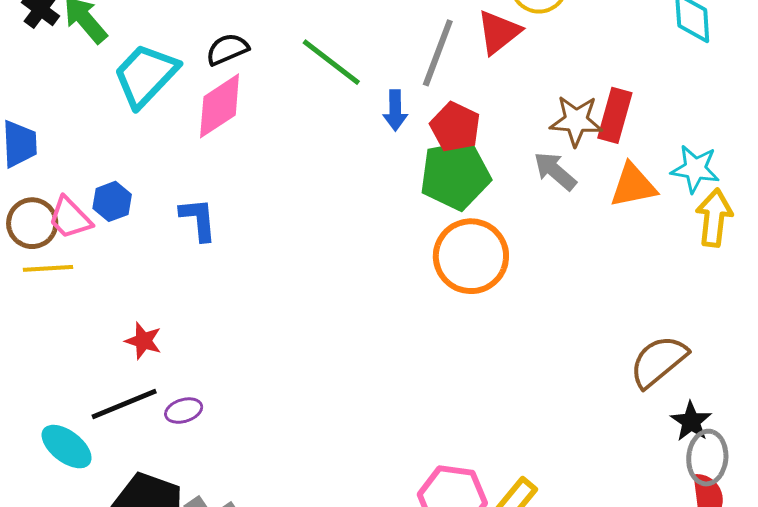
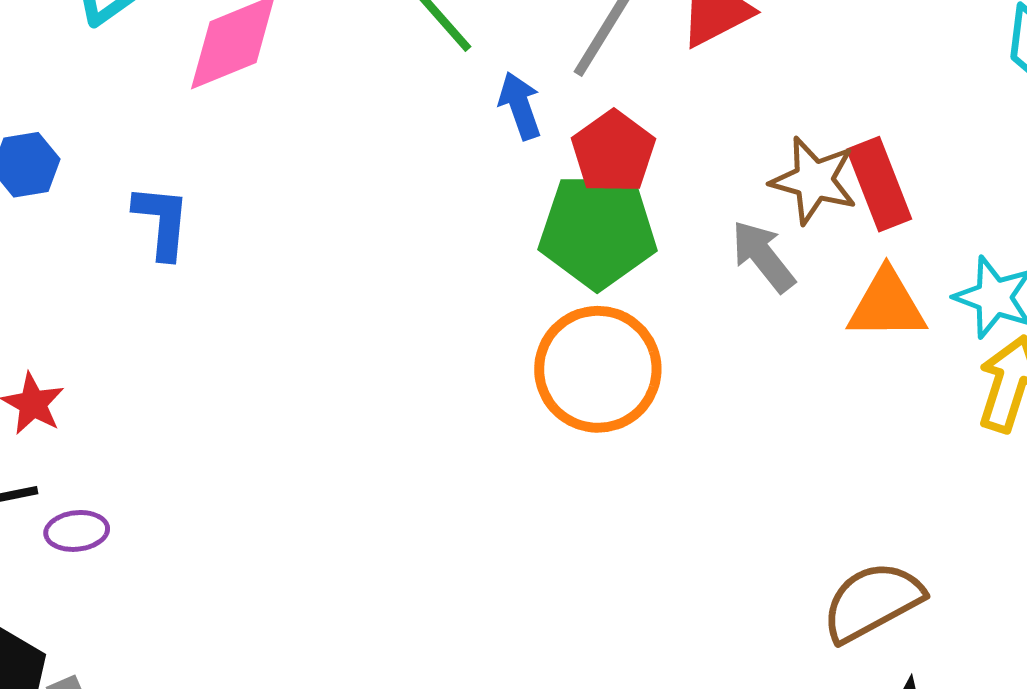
blue arrow: (395, 110) -> (520, 106), turned 150
red rectangle: (615, 115) -> (879, 184), turned -48

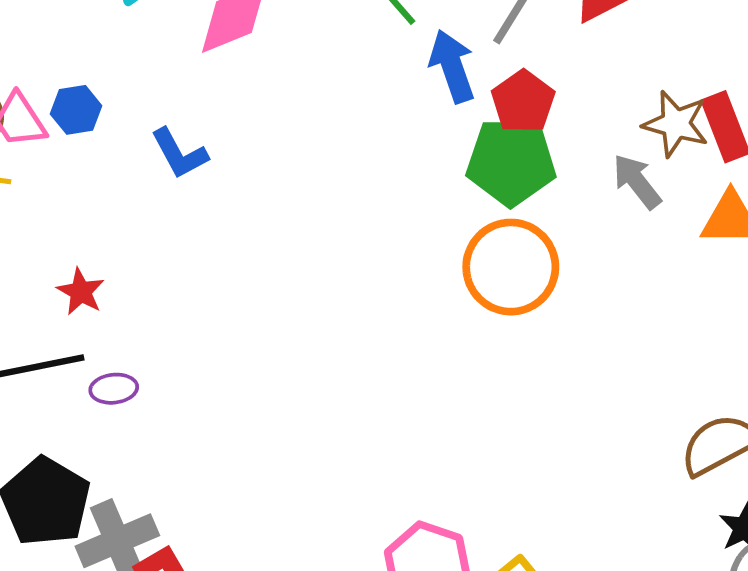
blue arrow: (520, 106) -> (452, 66), size x1.4
blue L-shape: (162, 222) -> (179, 153), turned 146

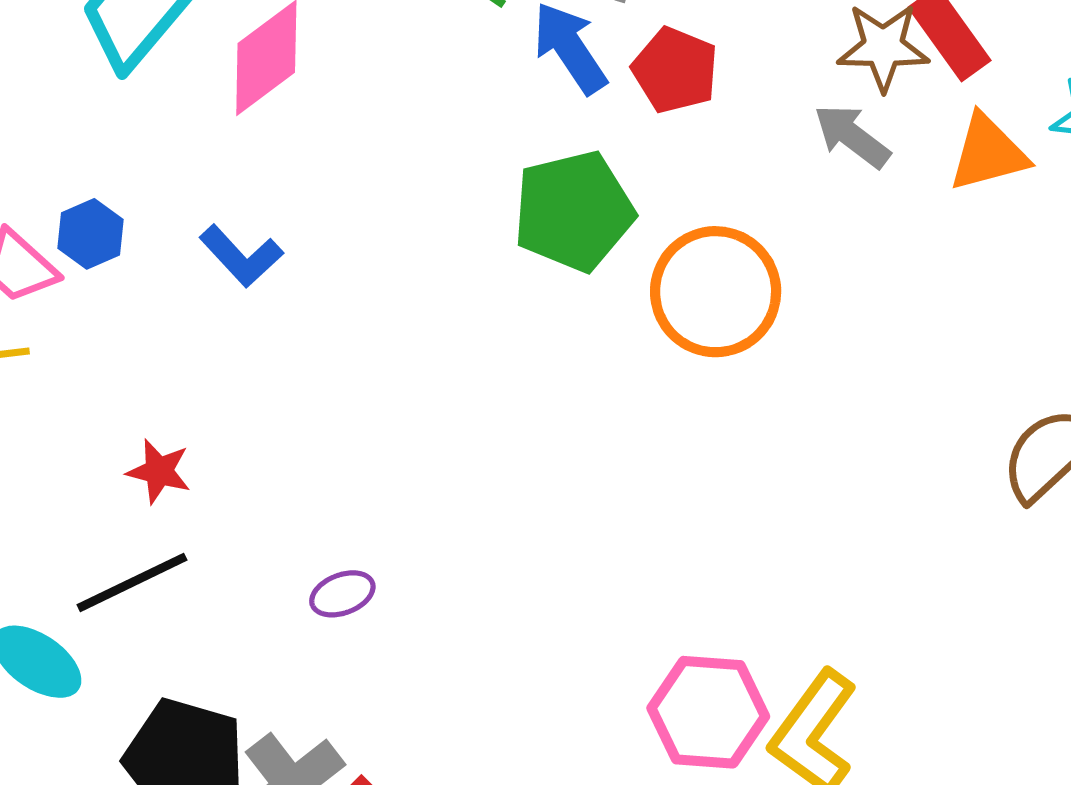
green pentagon: (511, 162) -> (574, 211), moved
purple ellipse: (114, 389) -> (342, 594), moved

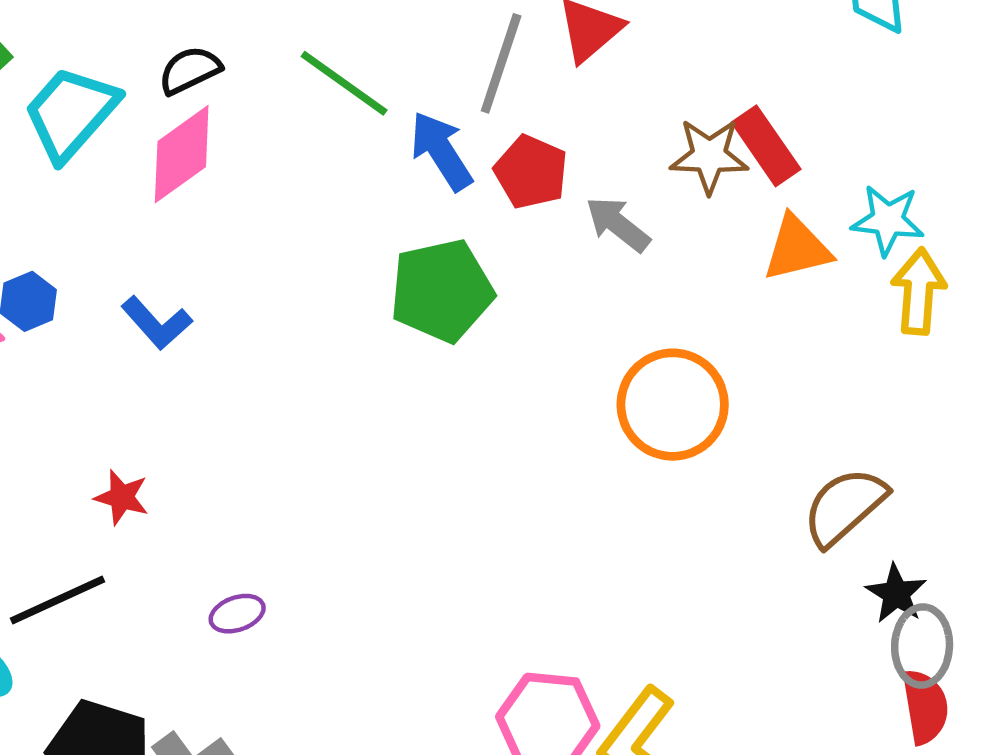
gray arrow: (852, 136) -> (618, 224), moved
orange circle: (716, 292) -> (673, 405), moved
red star: (159, 471) -> (122, 497), moved

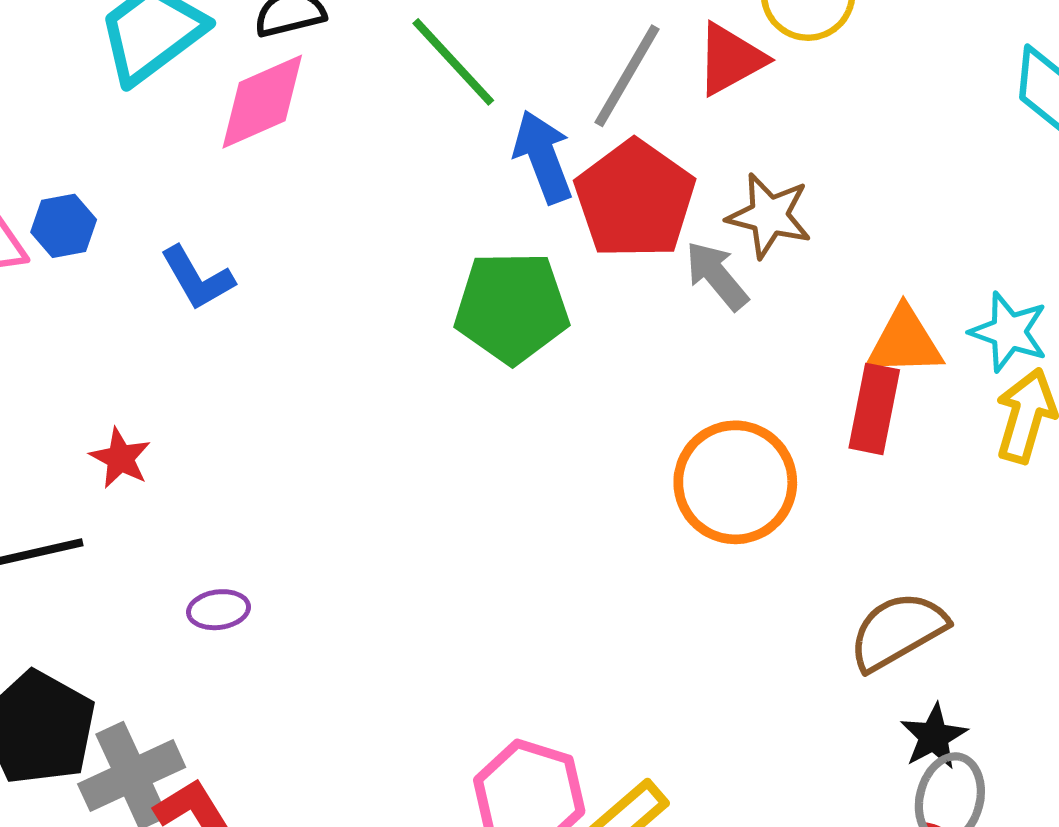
red rectangle: (766, 146) -> (874, 409), moved, turned 34
brown star: (709, 156) -> (769, 216), moved
red pentagon: (531, 172) -> (635, 199), size x1.5

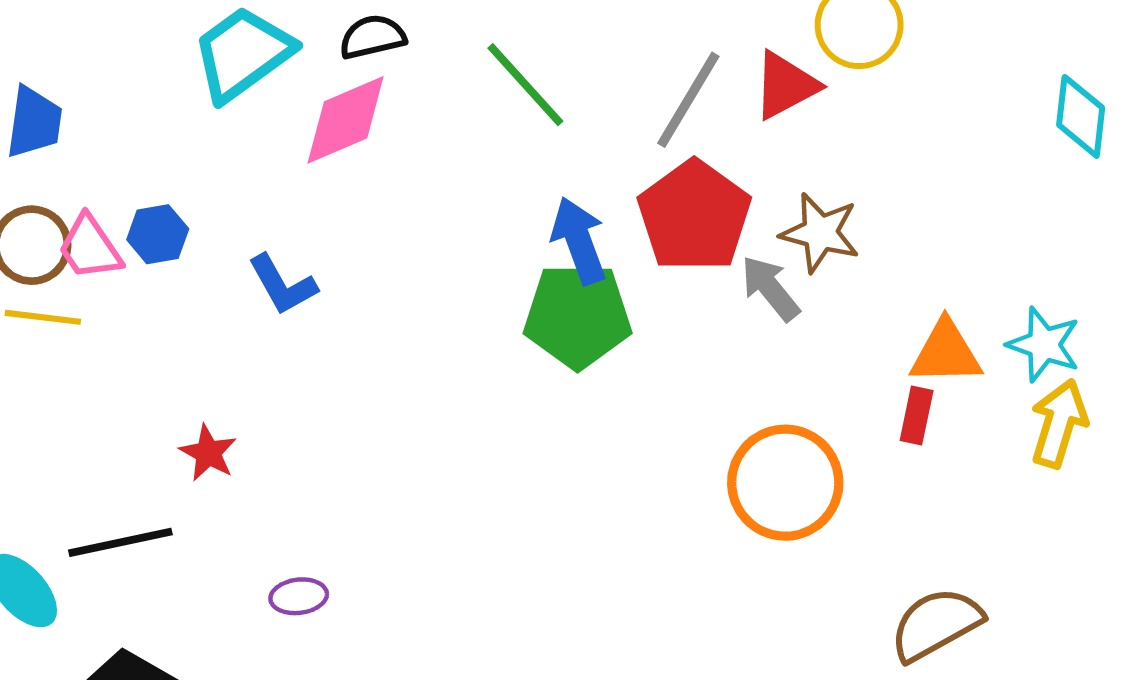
blue arrow: (543, 157) -> (579, 241), moved
red rectangle: (874, 409) -> (917, 415), size x0.7

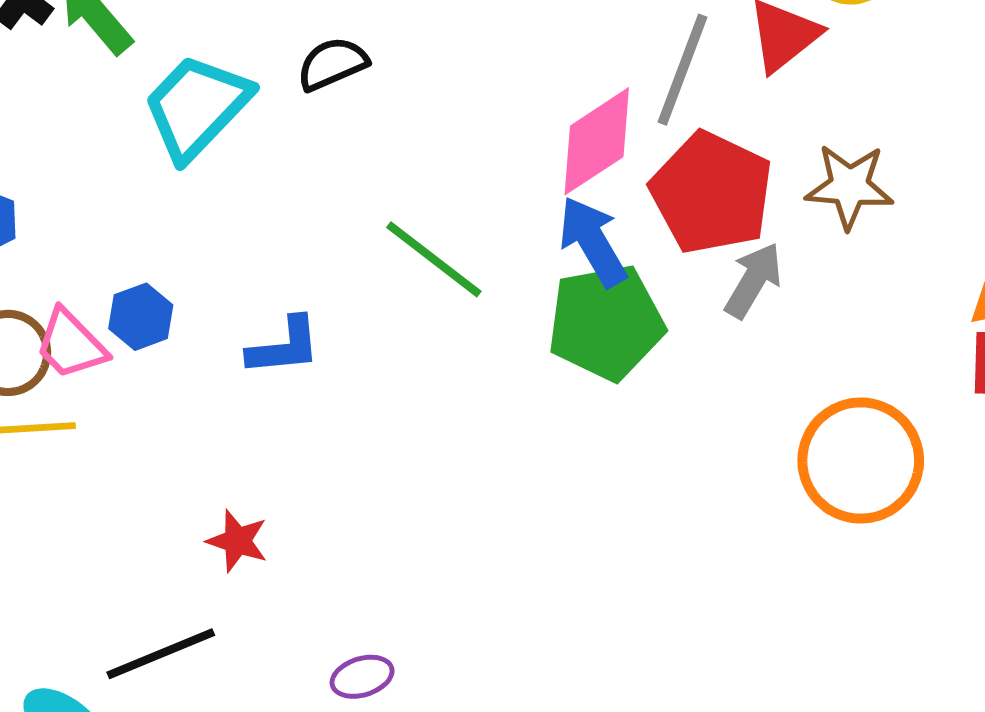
green line: (525, 85) -> (434, 259), moved
pink diamond: (346, 120) -> (597, 141), moved
blue L-shape: (282, 285) -> (284, 347), turned -56
gray arrow: (770, 288) -> (753, 280), moved, turned 80

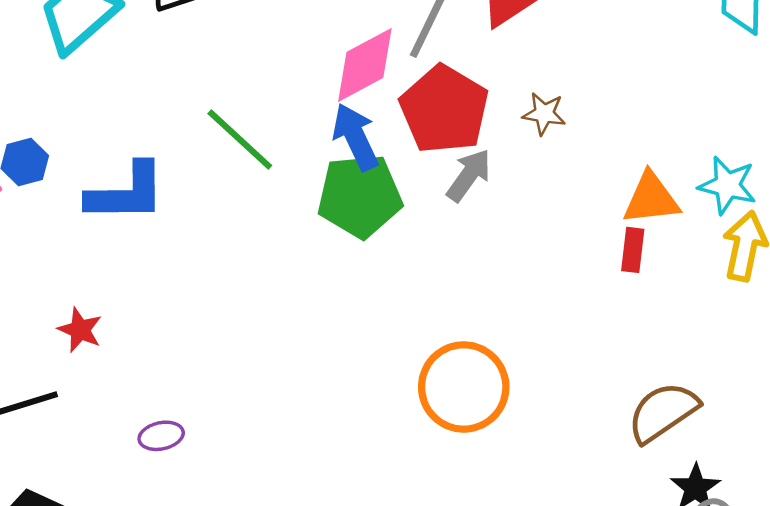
brown star: (849, 186) -> (544, 114), size x0.7
blue L-shape: (284, 347) -> (126, 193), size x1.5
orange circle: (861, 461) -> (464, 387), moved

